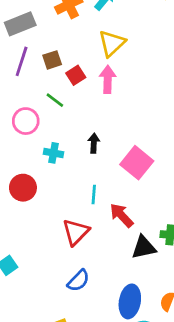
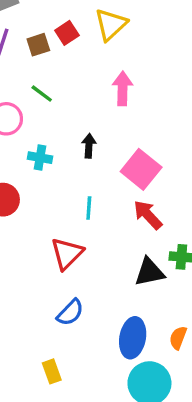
red square: (76, 75) -> (67, 33), moved
pink arrow: (108, 79) -> (123, 89), moved
red arrow: (122, 215) -> (148, 215), moved

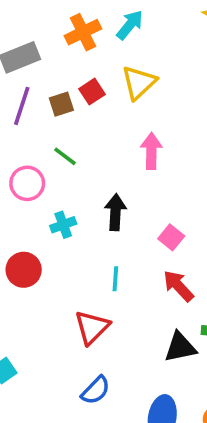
black arrow: (89, 146) -> (115, 212), size x1.4
cyan cross: (40, 158) -> (63, 225), turned -30
pink square: (141, 169) -> (171, 237), size x0.6

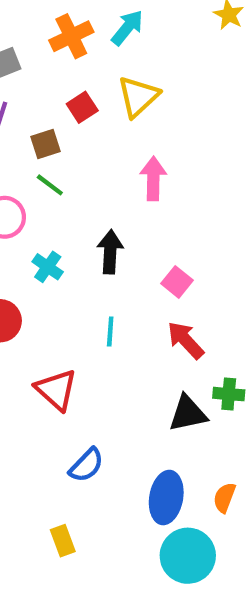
brown square: (61, 104) -> (45, 144), moved
cyan cross: (63, 225) -> (48, 267), turned -35
red triangle: (92, 327) -> (56, 390), moved, turned -33

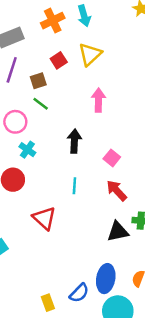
cyan arrow: (127, 28) -> (84, 16), turned 125
cyan cross: (48, 267) -> (27, 150), moved
blue semicircle: (86, 465) -> (79, 293), moved

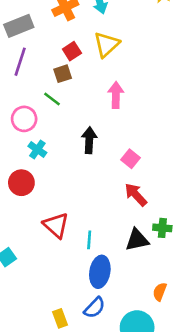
brown square: (38, 81) -> (63, 74), moved
cyan line: (74, 186) -> (89, 240), moved
blue ellipse: (106, 279) -> (100, 272), moved

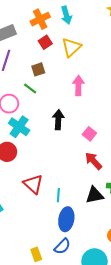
red square: (72, 51) -> (45, 42), moved
cyan cross: (37, 149) -> (19, 127), size x1.5

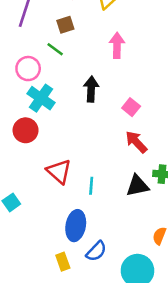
blue ellipse: (66, 219) -> (76, 226), moved

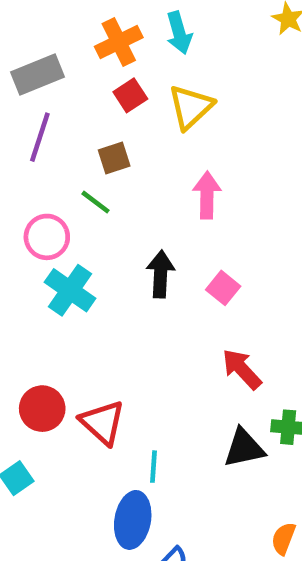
pink square: (131, 107) -> (223, 288), moved
red circle: (26, 130) -> (42, 409), moved
cyan line: (91, 186) -> (154, 467), moved

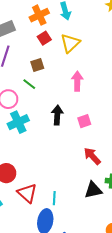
pink square: (223, 288) -> (84, 121), turned 32
cyan cross: (70, 290) -> (18, 122), turned 30
red triangle: (103, 423) -> (27, 193), moved

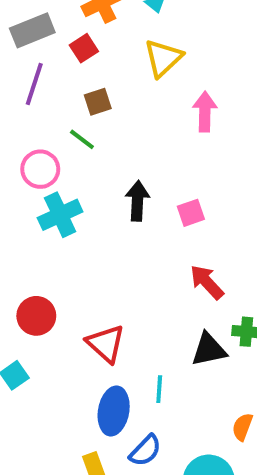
red square: (44, 38) -> (84, 48), moved
pink arrow: (77, 81) -> (205, 112), moved
red triangle: (27, 193) -> (106, 344), moved
cyan line: (54, 198) -> (159, 389), moved

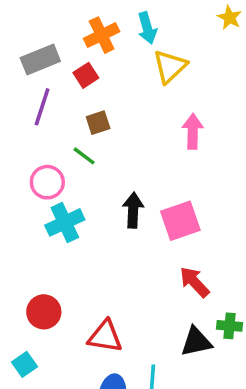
yellow triangle: (163, 58) -> (170, 67), moved
pink square: (191, 213) -> (180, 221), size x1.6
red triangle: (106, 344) -> (105, 336), turned -33

